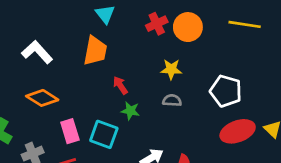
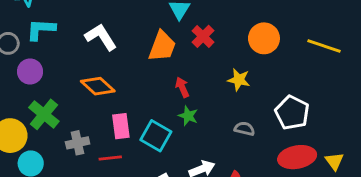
red cross: (157, 24) -> (203, 36), moved, turned -30
gray semicircle: (172, 100) -> (244, 129), moved

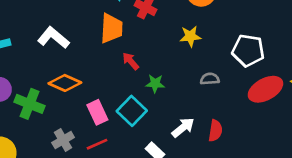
red arrow: (182, 87) -> (131, 61), moved
green cross: (44, 114) -> (30, 104), moved
cyan square: (156, 136) -> (132, 111), turned 32

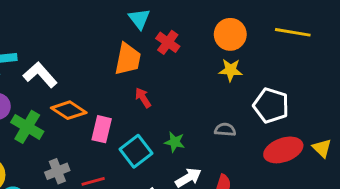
yellow star: (190, 36) -> (231, 70), moved
white L-shape: (53, 38) -> (40, 75), moved
green star: (155, 84) -> (175, 142), moved
pink rectangle: (97, 112) -> (102, 129), moved, turned 30

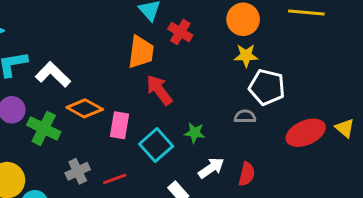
red arrow: (143, 98) -> (159, 90), size x1.5
white pentagon: (271, 105) -> (267, 87), moved

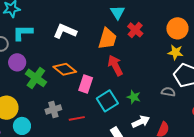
white L-shape: (53, 74) -> (65, 31), moved, turned -30

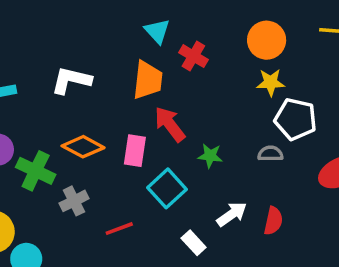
pink rectangle: (86, 84) -> (135, 151), moved
green star: (134, 97) -> (210, 156), moved
gray cross: (53, 109) -> (74, 201), moved

